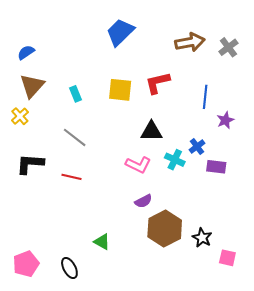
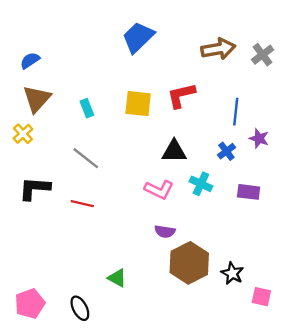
purple star: (225, 120) -> (259, 138), turned -30
blue cross: (197, 147) -> (226, 151), moved
purple semicircle: (143, 201) -> (165, 231), turned 36

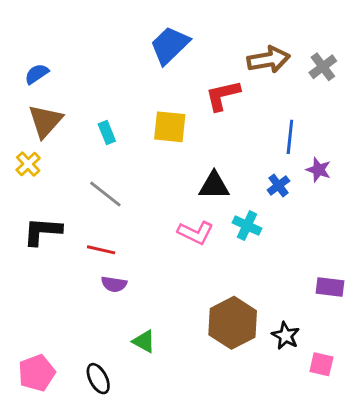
red L-shape: (181, 95) -> (223, 95), moved
purple rectangle: (249, 192) -> (330, 287), moved
purple semicircle: (165, 231) -> (114, 284), moved

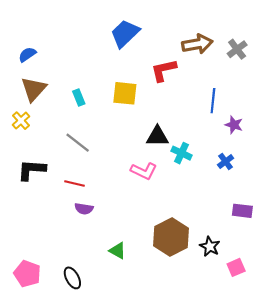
blue cross: (278, 185) -> (226, 161), moved
cyan cross: (247, 226) -> (181, 153), moved
green triangle: (144, 341) -> (118, 251), moved
pink square: (321, 364) -> (236, 267), turned -36
pink pentagon: (37, 373) -> (27, 274), turned -30

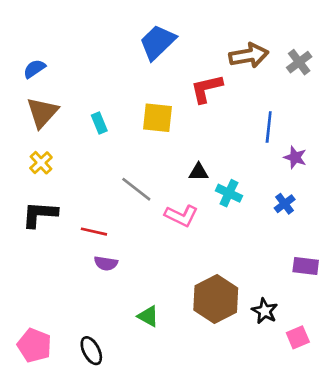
yellow cross: (21, 121) -> (41, 163), moved
black triangle: (157, 136) -> (199, 172), size x0.7
gray line: (78, 143) -> (136, 189), moved

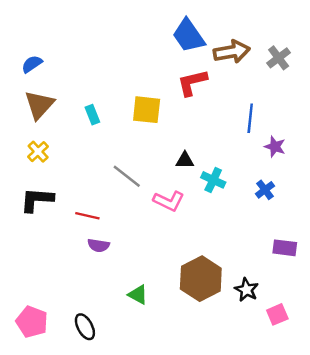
blue trapezoid: (157, 42) -> (189, 36), moved, turned -81

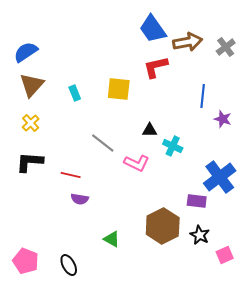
blue semicircle: (32, 64) -> (26, 52), size x1.4
blue cross: (265, 190) -> (220, 177), moved, size x2.0
purple rectangle: (285, 248) -> (197, 201), moved

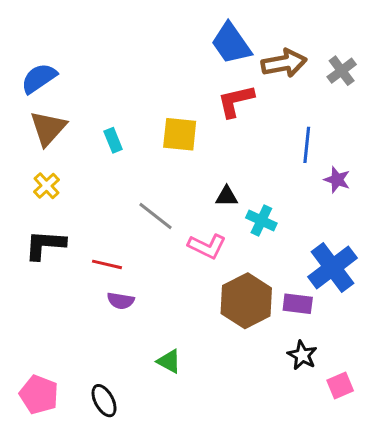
brown hexagon: (163, 226) -> (246, 301), moved

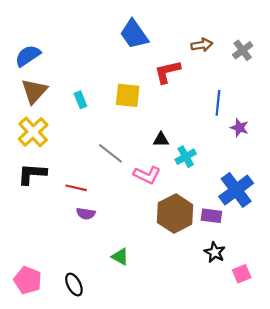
blue trapezoid: (231, 43) -> (134, 34), moved
brown arrow: (284, 63) -> (202, 45), size x0.7
yellow cross: (46, 186) -> (33, 132), size x1.6
cyan cross: (261, 221) -> (186, 157), turned 36

